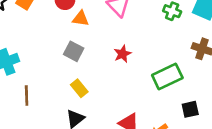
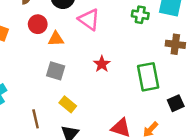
green rectangle: (167, 77) -> (148, 77), turned -64
brown line: (27, 95) -> (36, 119), moved

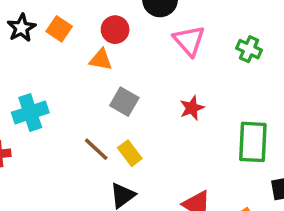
green cross: (140, 15) -> (249, 49), moved
orange triangle: (56, 39) -> (101, 60), moved
brown line: (36, 119) -> (96, 149), moved, turned -48

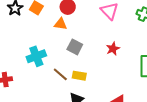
cyan cross: (30, 113) -> (36, 56), moved
yellow rectangle: (130, 153) -> (79, 76), turned -40

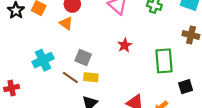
orange triangle: (60, 24) -> (66, 23), turned 32
gray square: (75, 47) -> (83, 57), moved

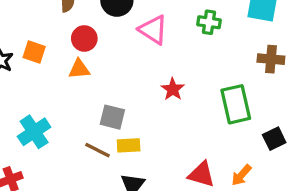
orange triangle: (66, 23) -> (79, 69), turned -32
cyan cross: (43, 60) -> (34, 132), moved

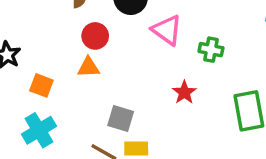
green cross: (209, 22) -> (211, 50), moved
orange square: (34, 52) -> (41, 85), moved

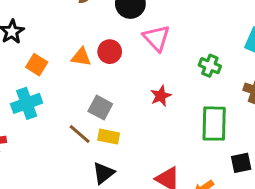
red circle: (95, 36) -> (110, 52), moved
green cross: (211, 50) -> (210, 66), moved

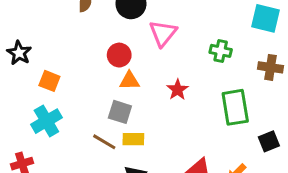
pink triangle: (156, 38) -> (163, 33), turned 32
orange triangle: (81, 57) -> (129, 81), moved

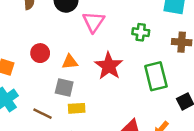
red circle: (119, 55) -> (40, 53), moved
red star: (178, 90) -> (109, 66), size x1.6
brown line: (104, 142) -> (42, 114), moved

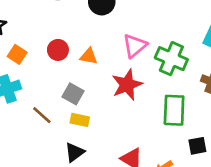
pink triangle: (93, 22) -> (135, 46), moved
green cross: (141, 32) -> (171, 59), size x1.6
orange triangle: (70, 62) -> (89, 56), moved

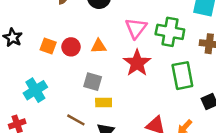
orange square: (17, 54) -> (48, 46), moved
brown line: (42, 115) -> (76, 120), moved

